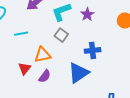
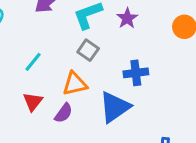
cyan line: (21, 34) -> (33, 62), moved, turned -40
orange triangle: (43, 55) -> (75, 84), moved

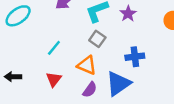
orange triangle: (75, 84) -> (87, 65), turned 36
purple semicircle: (64, 113) -> (90, 90), moved

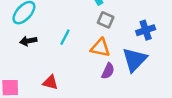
black arrow: (13, 77) -> (28, 41), moved
red triangle: (54, 79) -> (50, 82), moved, turned -42

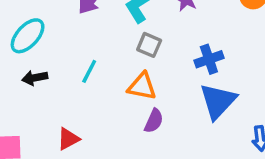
blue triangle: (135, 60) -> (218, 101), moved
red triangle: (50, 82) -> (68, 139), turned -42

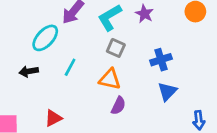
cyan ellipse: (28, 36) -> (45, 38), moved
blue triangle: (218, 101) -> (167, 91), size x0.7

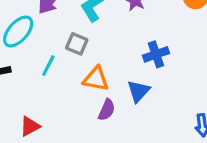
gray square: (116, 48) -> (77, 44), moved
blue triangle: (167, 91) -> (138, 91), moved

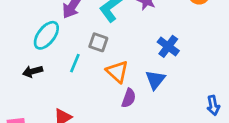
blue cross: (156, 54) -> (168, 46), turned -30
orange triangle: (96, 79) -> (117, 72), turned 35

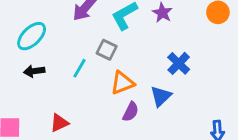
cyan ellipse: (46, 35) -> (32, 36), moved
orange triangle: (117, 72) -> (122, 83), turned 50

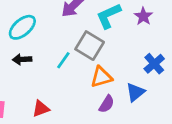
gray square: (107, 50) -> (90, 46), size x1.5

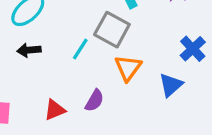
orange triangle: (101, 77) -> (128, 68), turned -35
purple semicircle: (107, 104) -> (95, 101), moved

